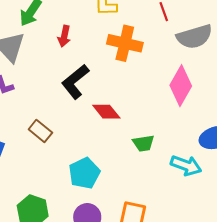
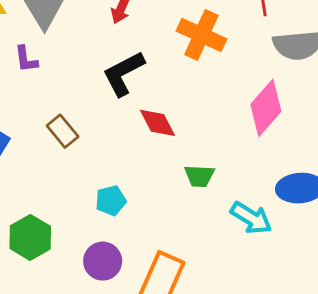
cyan pentagon: (84, 173) -> (111, 201), size x0.7

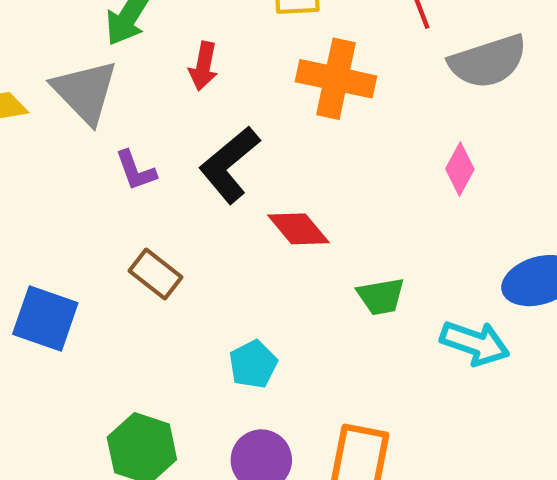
purple L-shape: (26, 59) -> (136, 170), moved
pink diamond: (266, 108) -> (460, 169), size x0.6

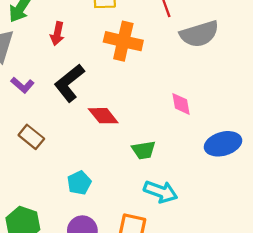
pink diamond: (460, 169) -> (181, 104), moved, turned -40
purple L-shape: (136, 170) -> (22, 85), turned -30
cyan arrow: (475, 343) -> (161, 192), moved

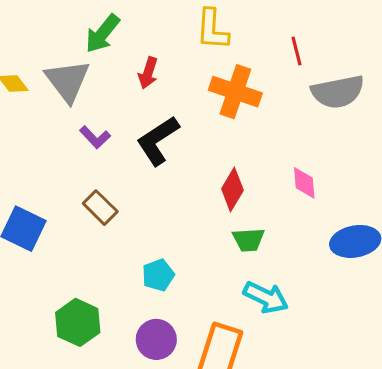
red diamond: (103, 116) -> (232, 190), moved, turned 64

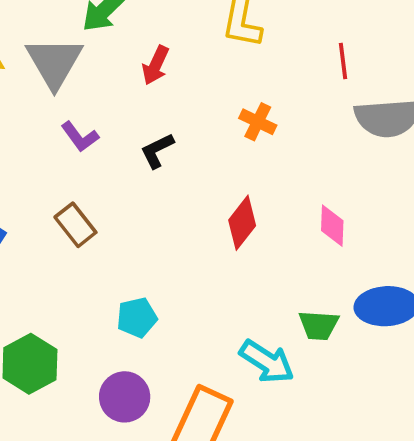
orange cross: (235, 92) -> (258, 122), moved, size x0.6
black L-shape: (158, 141) -> (157, 151), size x0.6
green trapezoid: (248, 240) -> (319, 325), moved

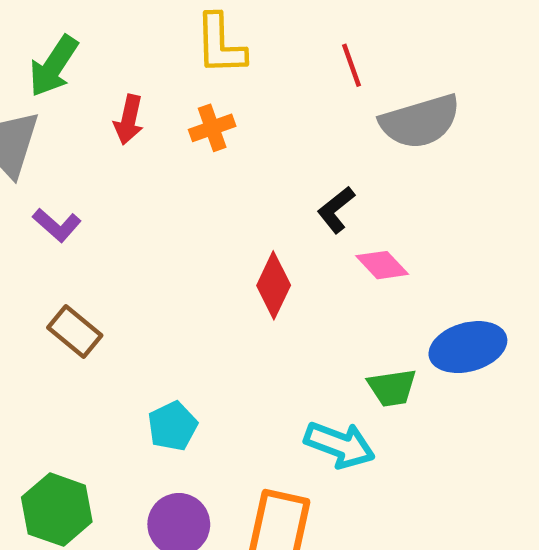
orange cross: (258, 122) -> (212, 128), moved, turned -33
black L-shape: (157, 151) -> (336, 210), moved
pink diamond: (332, 226) -> (382, 265), turned -33

